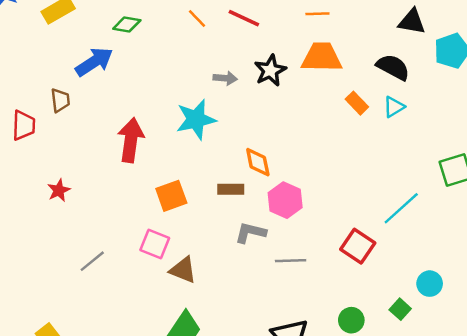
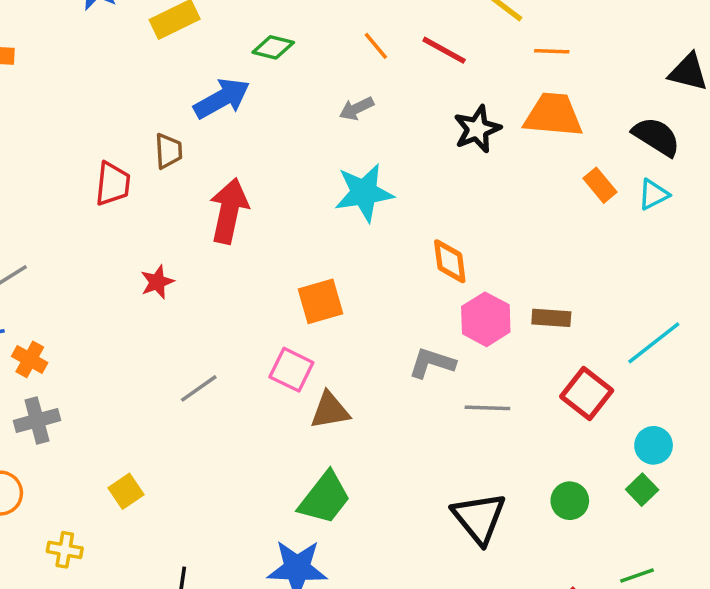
gray arrow: (225, 78) -> (356, 109), moved, turned 145
red arrow: (131, 140) -> (229, 211), moved
brown rectangle: (231, 189) -> (551, 318), moved
brown triangle: (183, 270) -> (330, 410), turned -36
cyan circle: (430, 284) -> (654, 445), moved

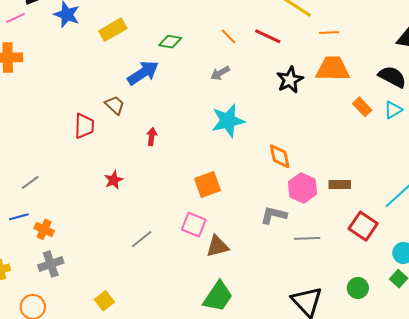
brown trapezoid: (168, 151) -> (115, 105), turned -40
red arrow: (229, 211) -> (152, 137), size x0.5

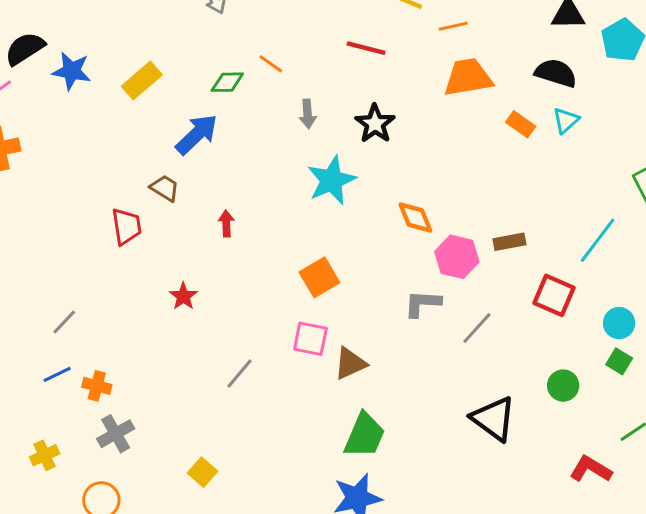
orange line: (229, 37) -> (271, 64), moved
gray arrow: (220, 73) -> (308, 114), turned -54
black star: (290, 80) -> (375, 124), moved
gray line: (307, 238) -> (477, 328), turned -35

